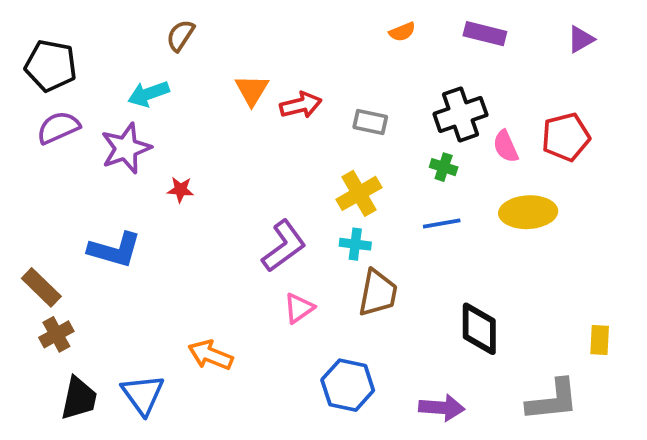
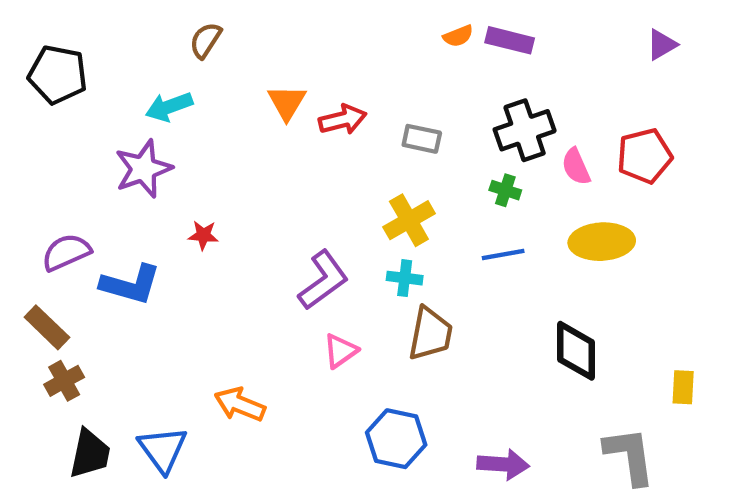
purple rectangle: (485, 34) -> (510, 40), moved
purple semicircle: (58, 128) -> (66, 252), moved
red star: (180, 190) -> (203, 235), moved
black diamond: (479, 329) -> (576, 351), moved
gray L-shape: (553, 400) -> (630, 456), turned -92

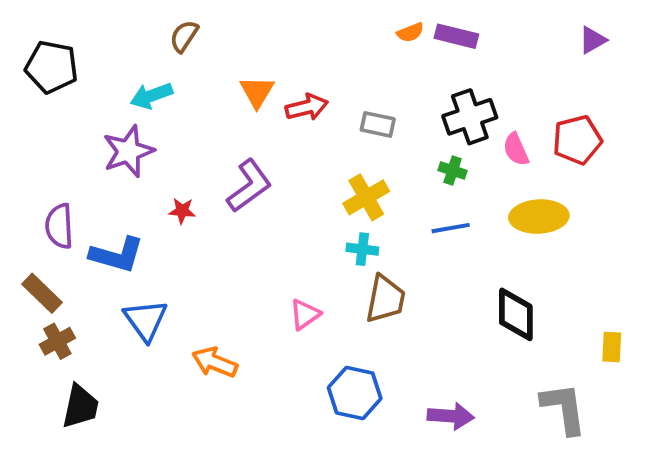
purple semicircle: (66, 252) -> (59, 226), turned -69
purple L-shape: (323, 280) -> (249, 186), moved
blue triangle: (163, 449) -> (146, 320), moved

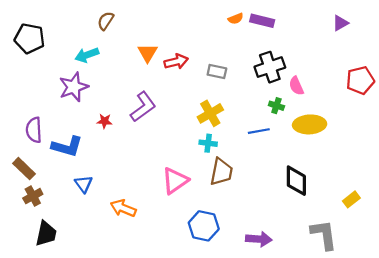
red pentagon: (577, 140) -> (360, 80), moved
green cross: (453, 170) -> (276, 106), moved
pink triangle: (305, 314) -> (175, 181), size x1.5
blue triangle: (146, 320) -> (84, 184), size x0.7
yellow rectangle: (612, 347) -> (351, 199), turned 49

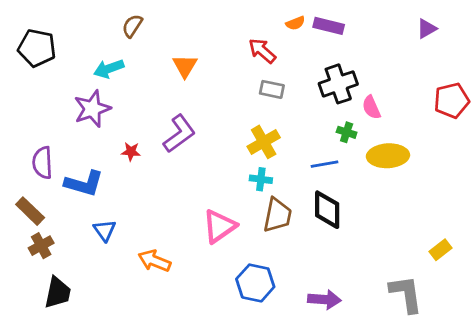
red arrow: (176, 62) -> (262, 51), moved, turned -125
black diamond: (296, 181) -> (327, 210), moved

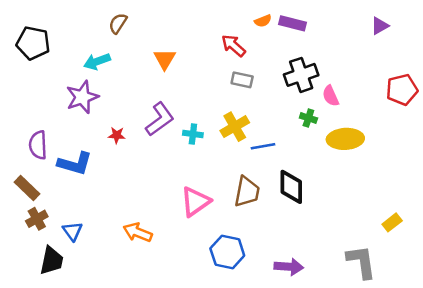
blue line: (324, 164) -> (263, 146), moved
cyan cross: (261, 179) -> (193, 134), moved
blue triangle: (105, 230) -> (72, 231), moved

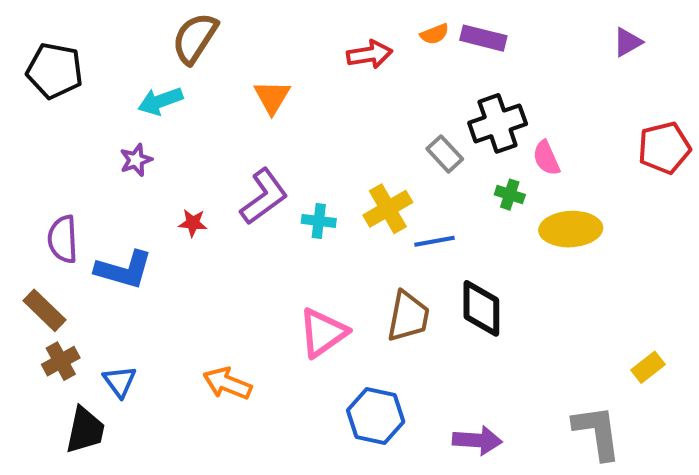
brown semicircle: (118, 23) -> (195, 38), size x1.5
red arrow: (233, 45) -> (370, 54), moved, turned 130
gray rectangle: (242, 80) -> (445, 154), moved, turned 35
purple star: (82, 97) -> (136, 160), size x0.6

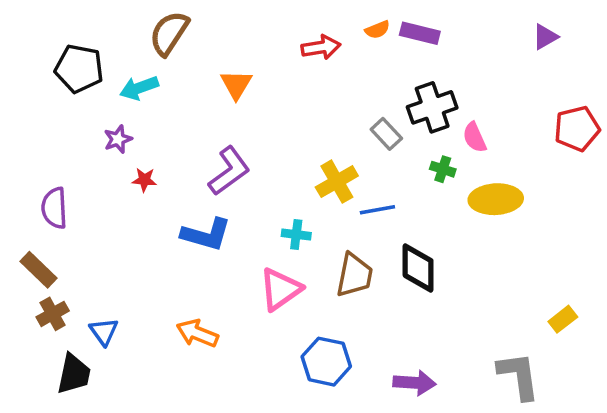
black pentagon: (55, 71) -> (79, 69), moved
cyan cross: (319, 221) -> (296, 234), moved
red star: (193, 223) -> (144, 180), moved
blue L-shape: (124, 270) -> (206, 234), moved

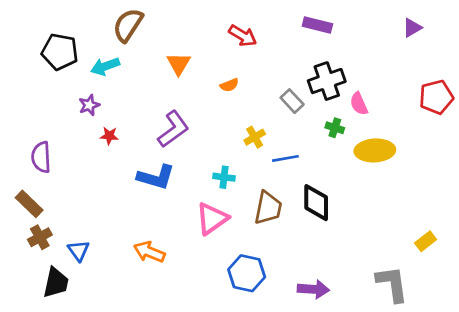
orange semicircle: (377, 30) -> (229, 85), moved
red arrow: (321, 47) -> (243, 36), turned 40
yellow cross: (337, 182) -> (255, 137), size x0.7

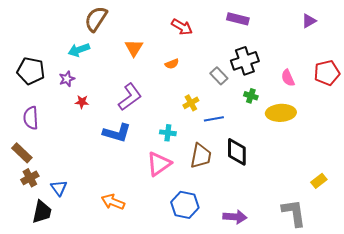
black pentagon: (60, 52) -> (31, 71), moved
pink semicircle: (359, 104) -> (288, 78), moved
orange arrow: (149, 252) -> (113, 202), moved

